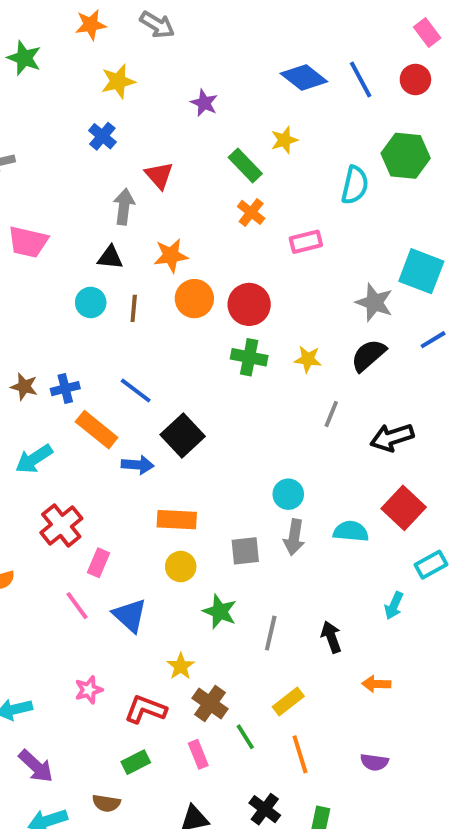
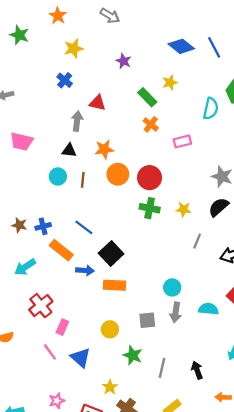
orange star: (91, 25) -> (58, 16), turned -30
gray arrow: (157, 25) -> (110, 16), moved
red triangle: (159, 175) -> (97, 103), turned -36
orange rectangle: (177, 520) -> (114, 285), moved

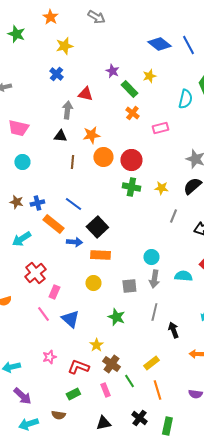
purple star: (124, 61) -> (112, 71), moved
cyan circle: (58, 176) -> (22, 162), moved
yellow circle: (110, 329) -> (93, 283), moved
gray line: (162, 368) -> (154, 312), moved

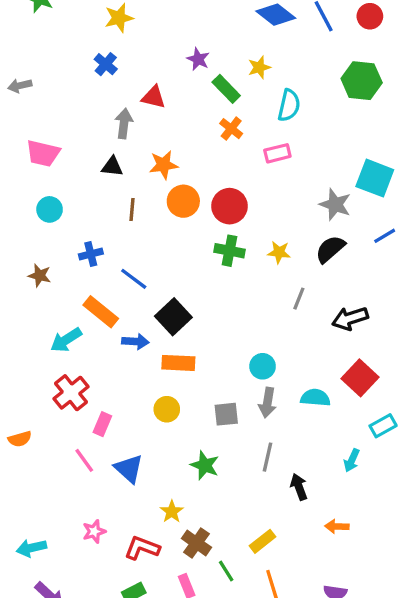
cyan semicircle: (185, 99) -> (289, 105), moved
blue cross: (37, 203) -> (91, 254), moved
cyan arrow: (21, 239) -> (66, 340), moved

